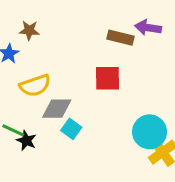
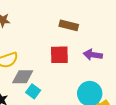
purple arrow: (148, 28) -> (93, 55), moved

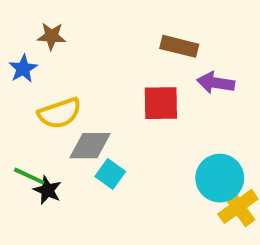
purple arrow: (93, 55) -> (216, 83), moved

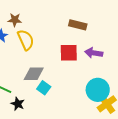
purple arrow: (216, 83) -> (94, 53), moved
yellow semicircle: (60, 113) -> (26, 40), moved, turned -95
black star: (47, 190) -> (18, 104), moved

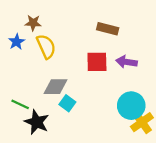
black star: (18, 104) -> (37, 122), size x1.5

